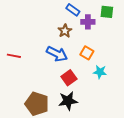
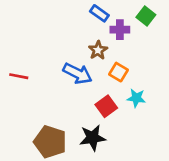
green square: (107, 12) -> (146, 16), turned 32
brown star: (65, 31) -> (98, 50), moved
red square: (69, 78) -> (106, 106), moved

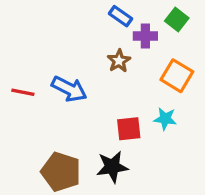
orange square: (119, 72) -> (177, 76), moved, size x1.4
blue arrow: (78, 73) -> (69, 89), moved
red square: (106, 106) -> (129, 129), turned 30

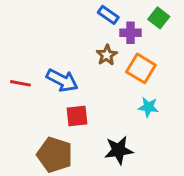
orange square: (177, 76) -> (141, 68), moved
red square: (129, 129) -> (77, 116), moved
black star: (112, 167) -> (119, 150), moved

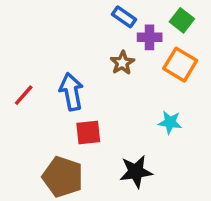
orange square: (141, 68) -> (180, 65), moved
blue arrow: (62, 80) -> (71, 92), turned -128
red line: (20, 83) -> (24, 95), turned -60

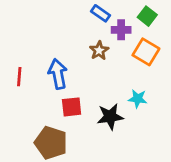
red line: (24, 95) -> (19, 77), turned -36
black star: (136, 172) -> (110, 117), moved

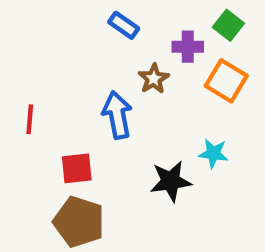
blue rectangle: (100, 13) -> (124, 25), moved
blue arrow: (58, 74) -> (117, 115), moved
red square: (72, 107) -> (77, 168), moved

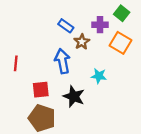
blue rectangle: (124, 25) -> (66, 26), moved
cyan star: (213, 153) -> (99, 76), moved
black star: (171, 181) -> (74, 96), moved, turned 30

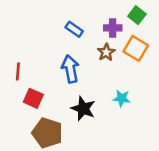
brown star: (82, 42) -> (106, 52), moved
cyan star: (99, 76) -> (122, 98), moved
red square: (41, 90) -> (33, 98), moved, turned 30

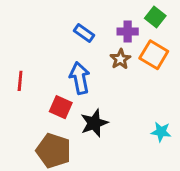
red square: (33, 98) -> (61, 107), moved
cyan star: (122, 98) -> (161, 132), moved
black star: (83, 109) -> (94, 123), turned 30

